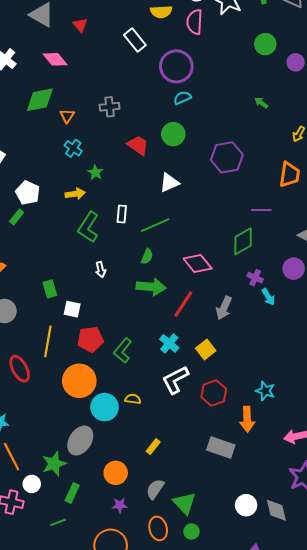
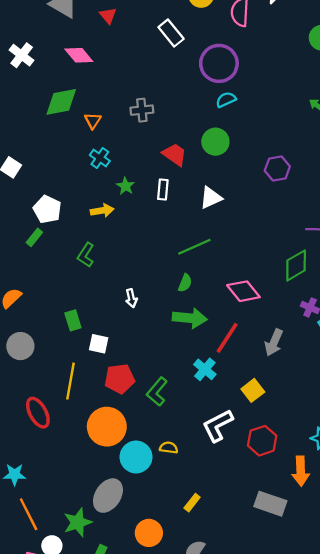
purple hexagon: (227, 157) -> (277, 169), size x0.7
white rectangle: (122, 214) -> (163, 190), moved
green L-shape: (88, 227) -> (86, 255), moved, size x0.7
cyan cross: (169, 343) -> (205, 369), moved

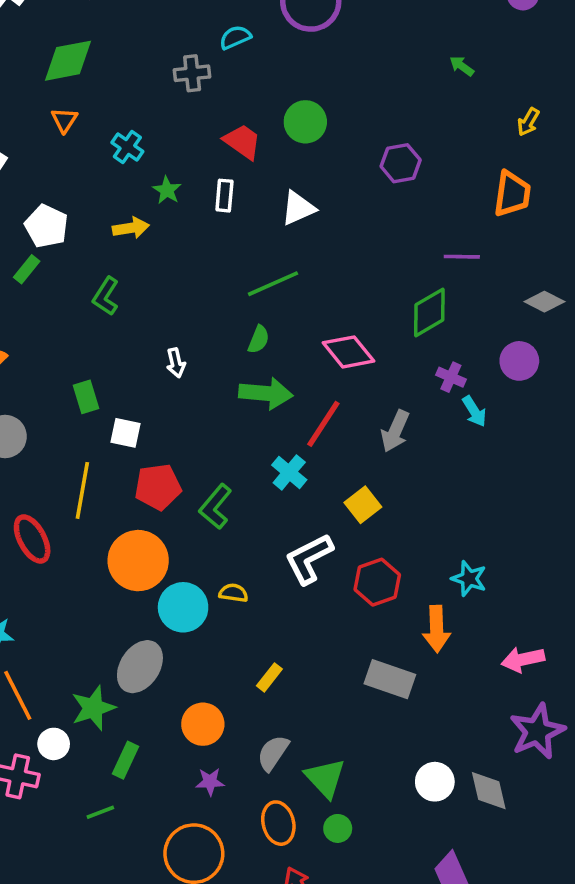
cyan semicircle: (226, 100) -> (235, 37), moved
orange triangle: (93, 121) -> (64, 120), moved

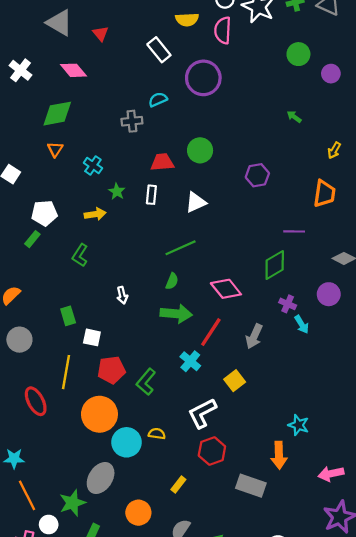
red trapezoid: (242, 142) -> (162, 162), turned -40
white pentagon: (46, 226) -> (44, 213), turned -30
red hexagon: (377, 582) -> (212, 451), moved

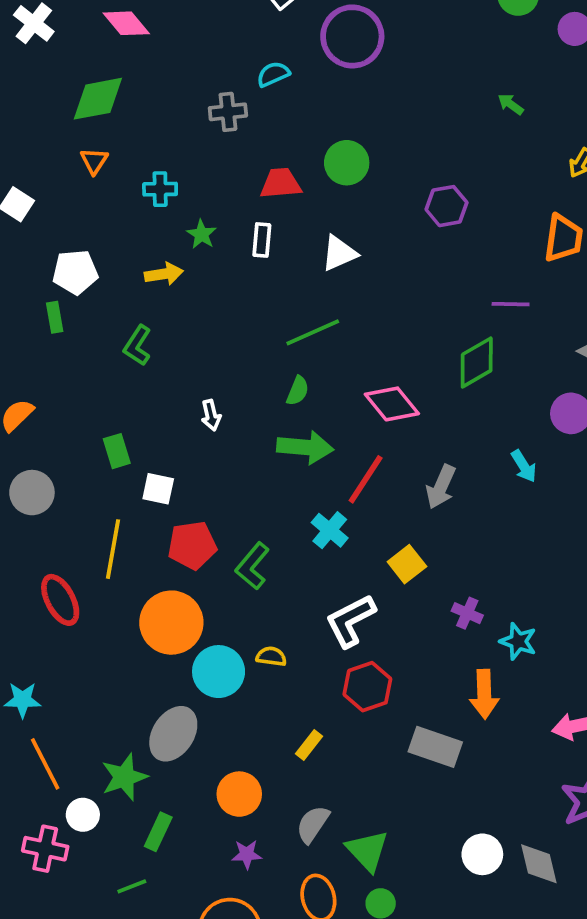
cyan cross: (93, 165) -> (160, 189), turned -36
green rectangle: (32, 239) -> (55, 317), turned -49
purple cross: (288, 304) -> (467, 613), moved

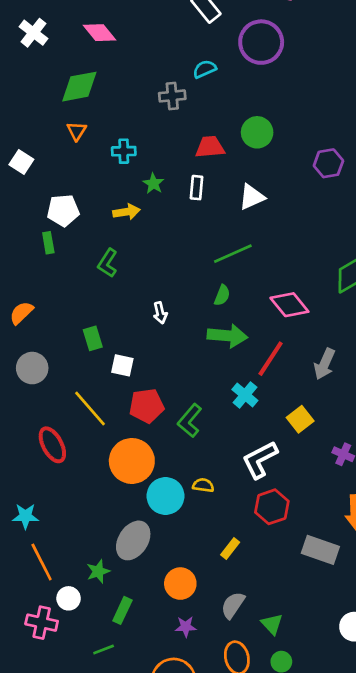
yellow line: (113, 549) -> (90, 408), turned -51
green star: (124, 777) -> (98, 571), size x0.7
green triangle: (367, 851) -> (272, 624), size x0.7

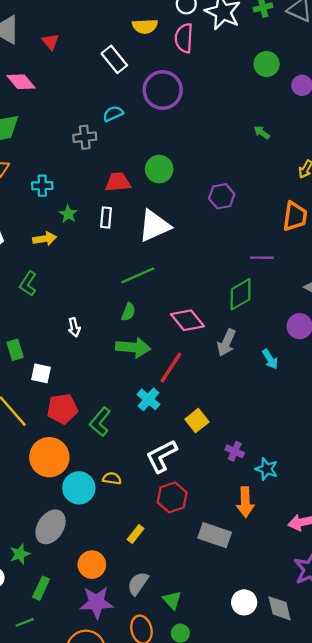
white triangle: (252, 197) -> (154, 226), size x1.4
gray arrow: (324, 364) -> (226, 343), moved
purple star: (186, 627) -> (97, 602), size x1.8

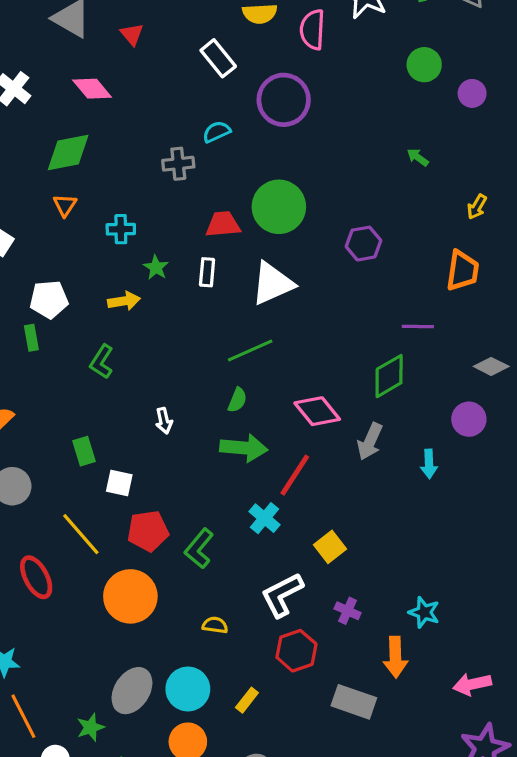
green circle: (159, 169) -> (279, 207), size x1.4
cyan arrow: (270, 359) -> (429, 464), turned 30
purple cross: (235, 451) -> (348, 611), moved
cyan circle: (79, 488) -> (188, 689), moved

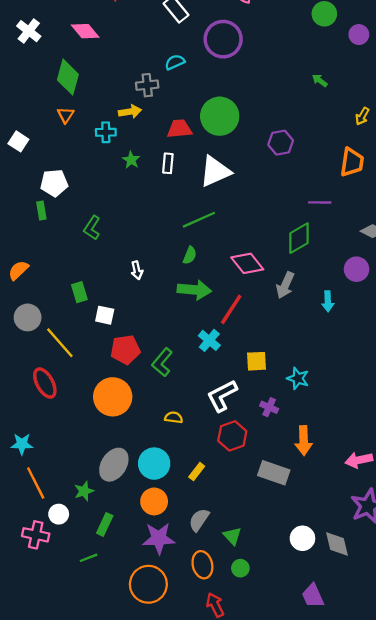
green diamond: (68, 153) -> (68, 77), turned -64
yellow arrow: (124, 301) -> (130, 112), moved
yellow line: (81, 534) -> (60, 343), moved
yellow square: (330, 547) -> (256, 361), turned 35
cyan star: (424, 612) -> (298, 378), moved

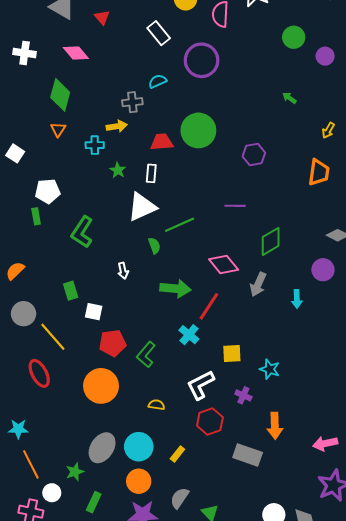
white cross: (29, 31) -> (25, 53), turned -30
white triangle: (215, 171) -> (142, 207), moved
purple line: (320, 202) -> (235, 206), moved
green L-shape: (92, 228) -> (82, 232), size x1.4
green semicircle: (190, 255) -> (154, 246), moved, turned -42

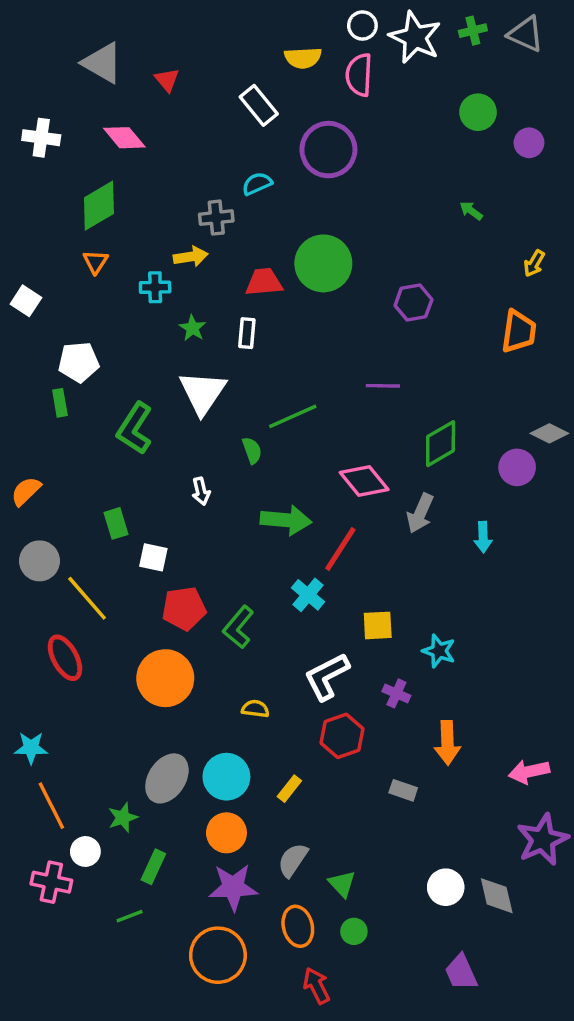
green diamond: (60, 95) -> (99, 206), turned 44
white triangle: (142, 207) -> (203, 393), moved, turned -32
purple circle: (323, 270) -> (517, 467), moved
gray rectangle: (248, 455) -> (403, 790), size x0.6

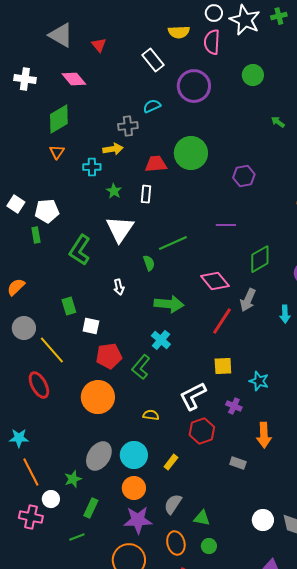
green circle: (478, 112) -> (253, 75), moved
white square: (26, 301) -> (16, 204), moved
red line: (340, 549) -> (222, 321), moved
cyan cross: (308, 595) -> (161, 340), moved
green triangle: (342, 884) -> (202, 518), turned -36

